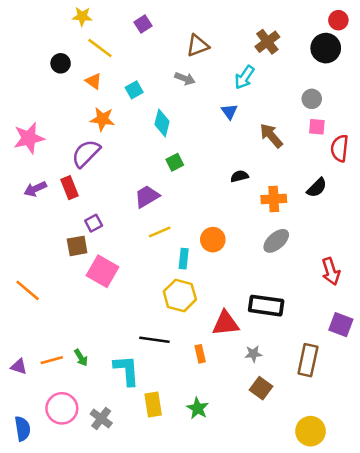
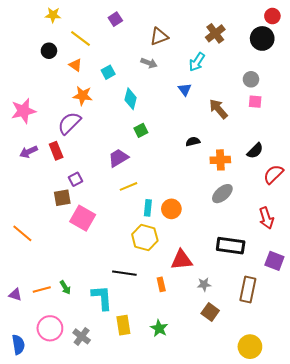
yellow star: (82, 16) -> (53, 15), moved
red semicircle: (340, 148) -> (273, 174), moved, turned 40
orange circle: (213, 240) -> (171, 209), moved
black rectangle: (266, 306) -> (231, 246), moved

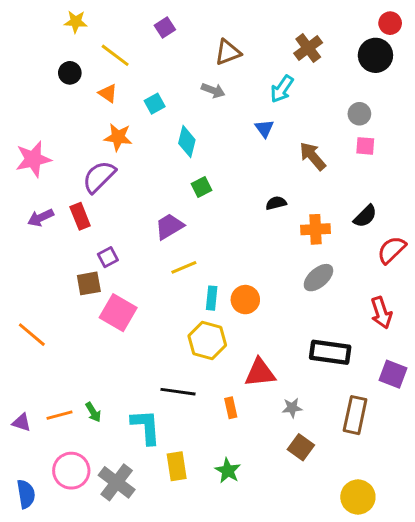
gray cross: (82, 336) -> (117, 482), size x1.4

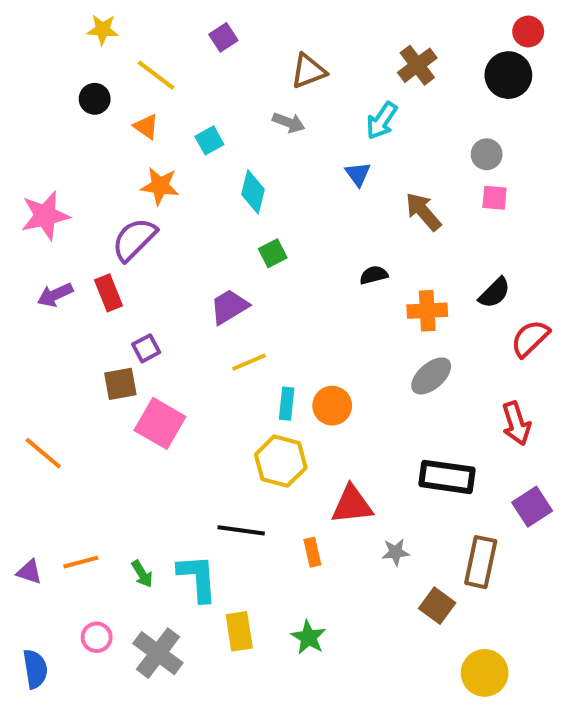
purple square: (393, 374) -> (532, 507), turned 36
green arrow: (93, 412) -> (142, 574), moved
brown square: (301, 447) -> (437, 606), moved
pink circle: (71, 471) -> (97, 637), size x0.6

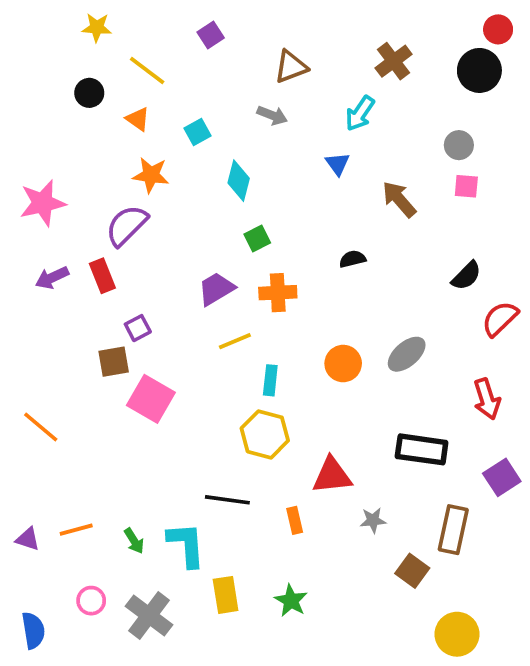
orange cross: (427, 311) -> (278, 293), moved
orange circle: (332, 406) -> (343, 364), moved

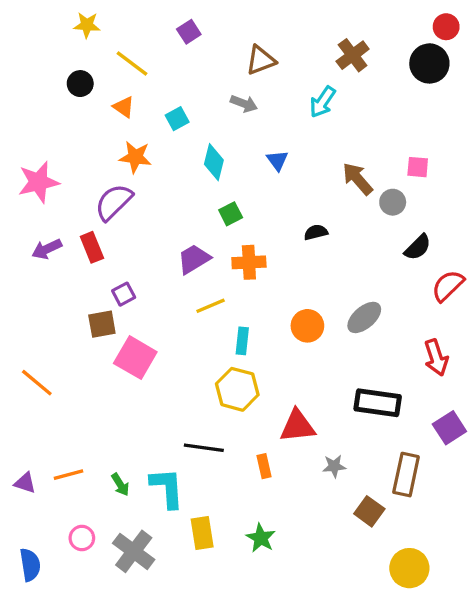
gray circle: (459, 145) -> (393, 202), moved
blue triangle: (338, 164) -> (277, 160), moved

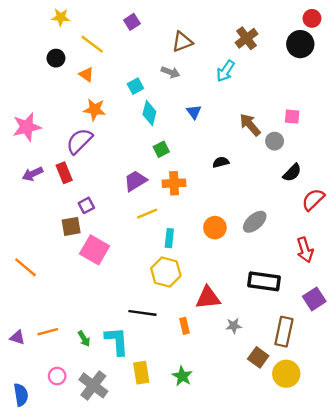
cyan square: (177, 119) -> (135, 86), moved
yellow circle: (409, 568) -> (286, 374), moved

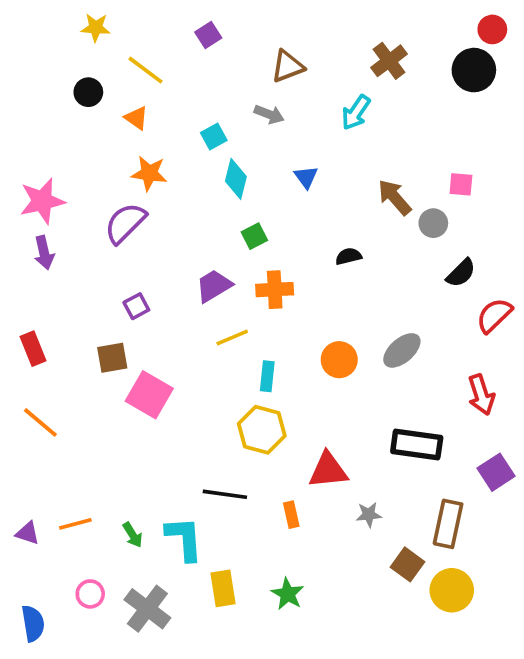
red rectangle: (64, 173) -> (33, 349), moved
purple arrow: (33, 174) -> (44, 253), moved, turned -78
purple square: (86, 205) -> (136, 306), moved

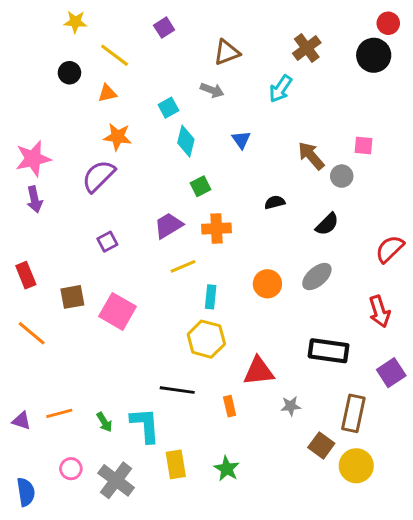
orange triangle: (136, 118) -> (107, 93), turned -48
black semicircle: (461, 273) -> (327, 224), moved
brown square: (112, 358) -> (72, 297), moved

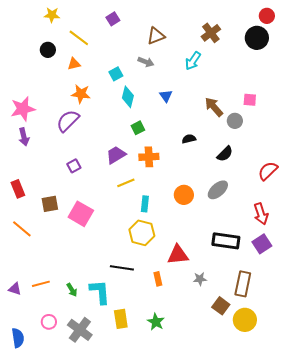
purple square: (391, 373) -> (262, 244), moved

